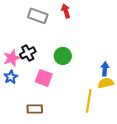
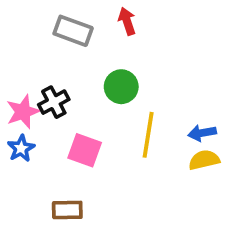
green circle: (63, 56) -> (121, 87), moved
blue arrow: (105, 69) -> (202, 133), turned -104
yellow line: (89, 101) -> (148, 135), moved

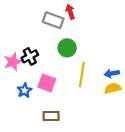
gray rectangle: (73, 31) -> (53, 20), moved
blue star: (21, 148) -> (24, 90), moved
brown rectangle: (67, 210) -> (51, 116), moved

